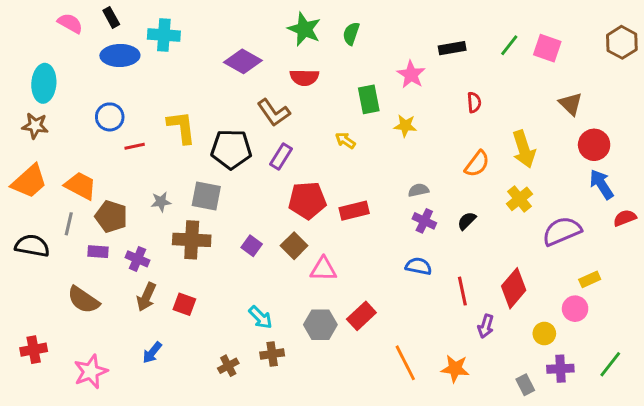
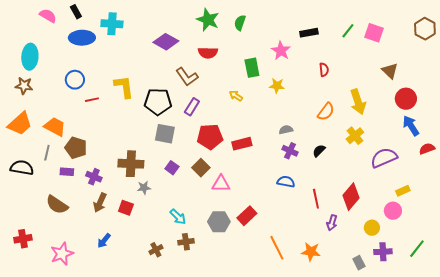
gray square: (206, 196) -> (165, 134), moved
gray star: (161, 202) -> (144, 188), moved

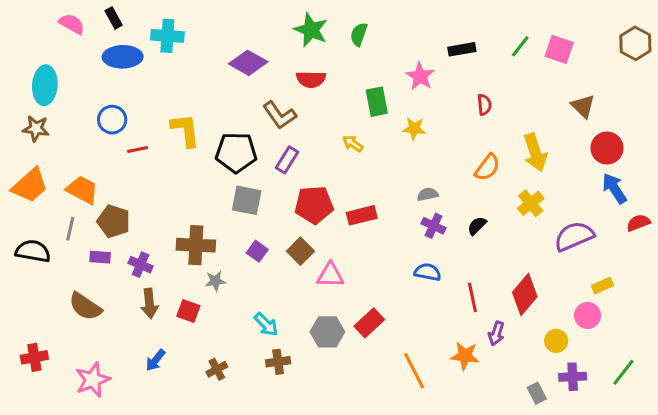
brown arrow: (100, 203) -> (149, 303), turned -30
brown cross: (156, 250) -> (217, 369), moved
orange star: (311, 252) -> (465, 356), moved

